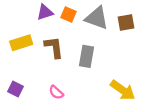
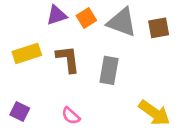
orange square: (69, 15) -> (86, 18), turned 35

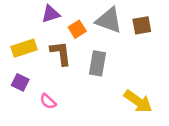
orange square: (86, 18) -> (77, 29), moved
purple square: (20, 111) -> (20, 82), moved
pink semicircle: (71, 116) -> (48, 101), moved

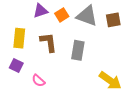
orange square: (77, 29) -> (62, 15), moved
yellow rectangle: (24, 48) -> (19, 38), turned -66

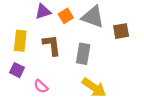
brown square: (113, 20) -> (121, 31), moved
yellow arrow: (110, 81) -> (94, 87), moved

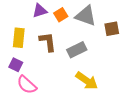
gray rectangle: (83, 54) -> (77, 50), turned 54
pink semicircle: (41, 86) -> (27, 85), moved, size x1.5

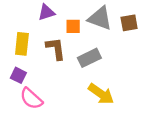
orange square: (61, 15) -> (73, 26), moved, turned 32
brown square: (112, 29) -> (129, 23), moved

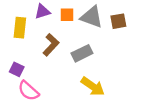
orange square: (73, 26) -> (67, 15), moved
yellow rectangle: (22, 44) -> (20, 28), moved
brown L-shape: (56, 49) -> (51, 45), turned 50

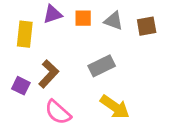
gray triangle: (92, 17) -> (113, 21), size x0.7
brown L-shape: (51, 45) -> (49, 74), moved
pink semicircle: (28, 91) -> (58, 112), moved

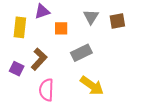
orange square: (83, 18) -> (61, 28), moved
gray triangle: (113, 21) -> (91, 17), turned 42
pink semicircle: (58, 112) -> (46, 90), turned 50

